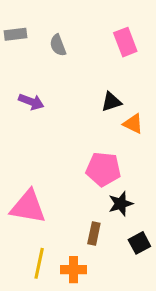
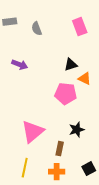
pink pentagon: (103, 169) -> (66, 94), moved
pink triangle: (28, 207) -> (33, 132), moved, turned -50
black square: (139, 243) -> (89, 169), moved
orange cross: (74, 270) -> (57, 172), moved

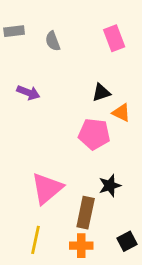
brown rectangle: (60, 149) -> (86, 213), size x1.5

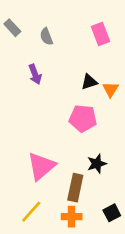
gray rectangle: (14, 31) -> (12, 28), turned 54
purple arrow: (28, 93) -> (35, 74), moved, turned 48
orange triangle: (121, 113) -> (111, 89), moved, turned 36
yellow line: (36, 240) -> (31, 212), turned 30

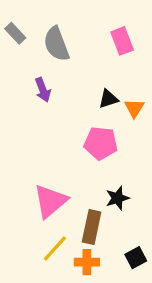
gray semicircle: (46, 37) -> (56, 44), size x1.6
yellow line: (31, 212) -> (55, 248), moved

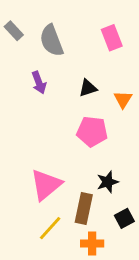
black triangle: (108, 99) -> (88, 88), moved
black square: (136, 258) -> (124, 218), moved
orange cross: (87, 262) -> (92, 244), moved

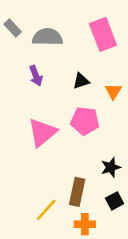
pink rectangle: (112, 38) -> (103, 34), size x1.4
gray semicircle: (52, 41) -> (47, 37), turned 112
black star: (108, 182) -> (111, 167), moved
pink triangle: (46, 185) -> (42, 133), moved

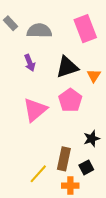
black triangle: (81, 81) -> (67, 67), size x1.6
pink pentagon: (85, 121) -> (70, 100), turned 30
black square: (115, 201) -> (86, 167), moved

